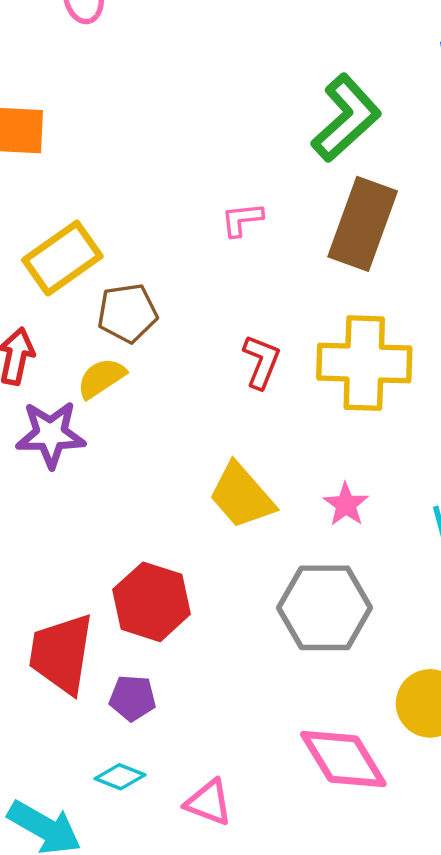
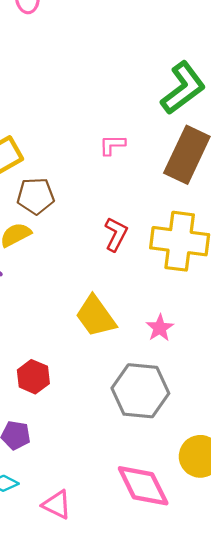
red hexagon: (152, 602) -> (33, 377), size x0.7

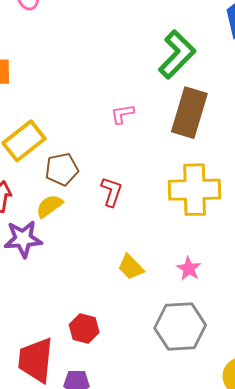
red L-shape: (116, 234) -> (112, 192), moved
yellow trapezoid: (96, 316) -> (131, 267), size x0.7

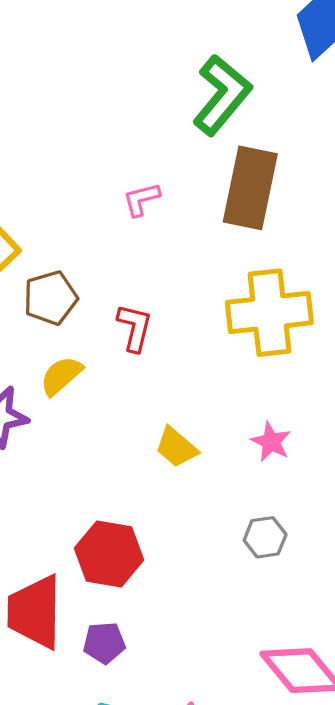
yellow semicircle: (49, 206) -> (61, 376), moved
gray hexagon: (180, 327) -> (265, 537), size x0.5
red hexagon: (84, 329) -> (109, 554), size x1.4

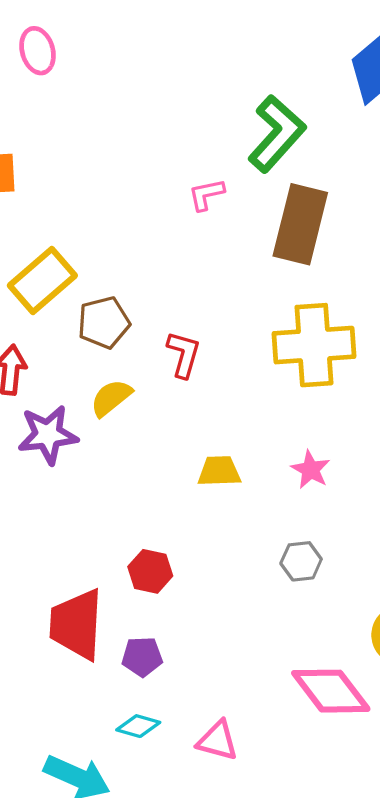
pink L-shape: (141, 199) -> (206, 194), moved
yellow trapezoid: (176, 447) -> (219, 471), turned 135
red hexagon: (109, 554) -> (150, 571), size x0.7

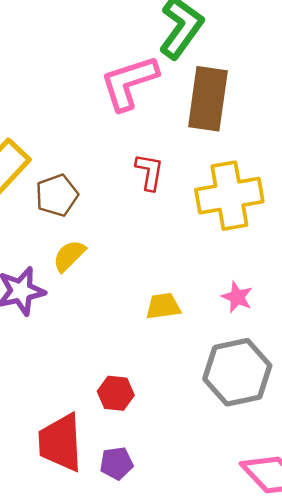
pink L-shape: (206, 194) -> (129, 83), size x2.0
red L-shape: (184, 354) -> (149, 172), moved
gray hexagon: (301, 561) -> (237, 372), size x2.0

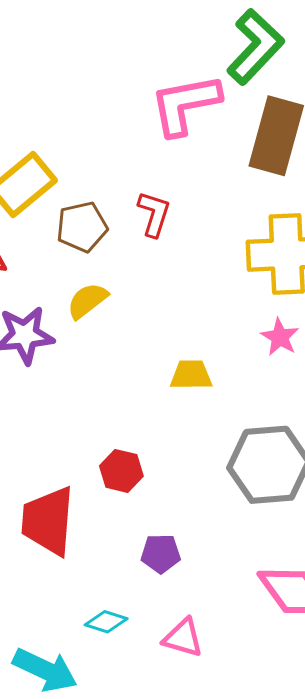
red L-shape: (149, 172) -> (154, 214), moved
pink star: (237, 297) -> (280, 337), moved
purple pentagon: (116, 463) -> (161, 554), moved

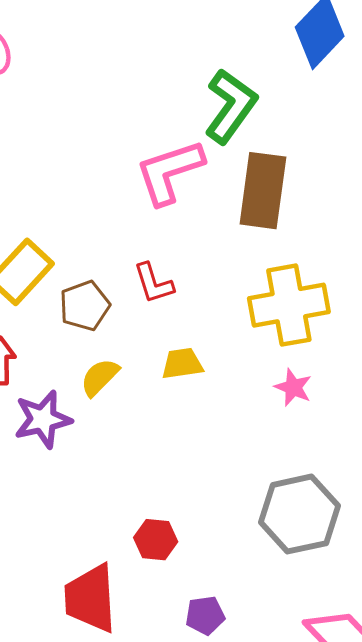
red L-shape: (154, 214) -> (154, 283), turned 153
yellow trapezoid: (191, 375) -> (182, 364), moved

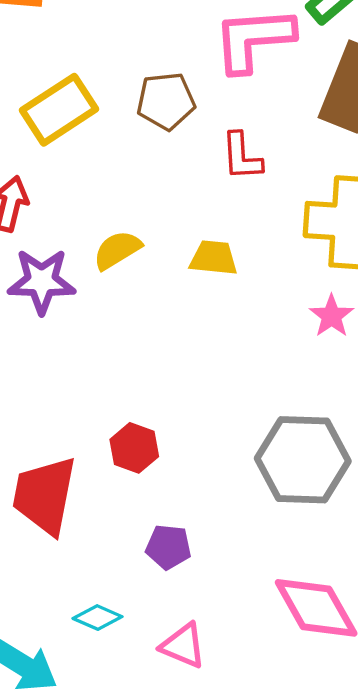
red L-shape: (154, 283) -> (242, 157), moved
brown pentagon: (85, 306) -> (166, 101), moved

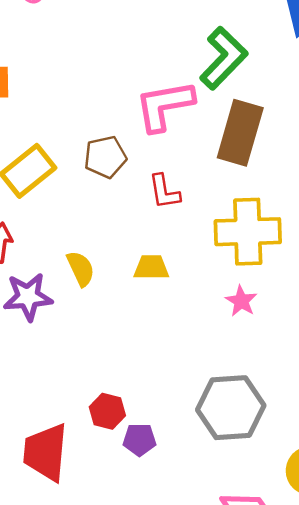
yellow semicircle: (117, 250) -> (81, 269), turned 102
purple pentagon: (168, 547) -> (139, 440), moved

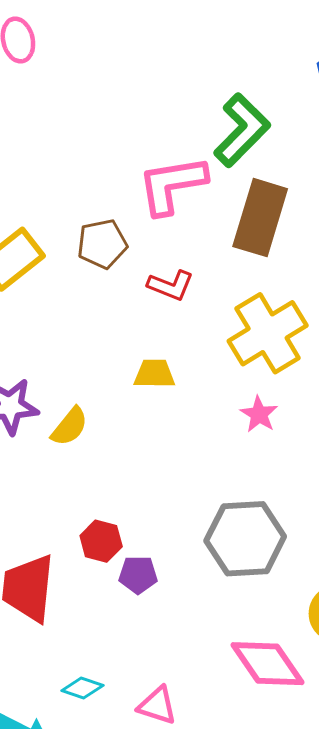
red L-shape: (164, 192) -> (171, 285), turned -60
yellow cross: (248, 232) -> (268, 333), turned -30
yellow semicircle: (81, 269) -> (70, 427), moved, turned 63

